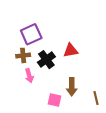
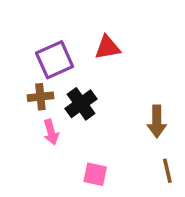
red triangle: (71, 50) -> (107, 47), moved
brown arrow: (72, 87) -> (157, 121), moved

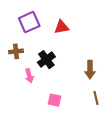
purple square: (55, 60) -> (29, 22), moved
brown cross: (40, 97) -> (16, 51), moved

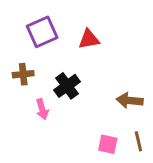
brown arrow: (90, 70) -> (130, 100), turned 96
pink square: (54, 100) -> (108, 144), moved

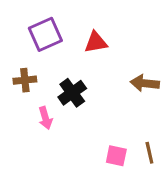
brown arrow: (130, 100) -> (145, 83), moved

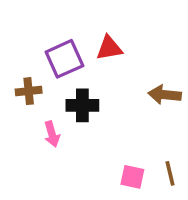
purple square: (45, 34) -> (64, 59), moved
black cross: (72, 93) -> (82, 105), turned 36

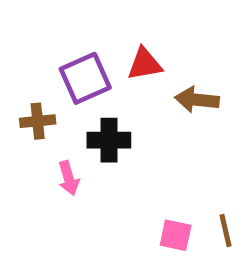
brown arrow: (165, 95) -> (197, 100), moved

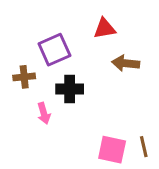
red triangle: (145, 64) -> (104, 28), moved
pink square: (176, 235) -> (112, 150), size x1.4

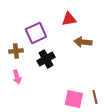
black cross: (70, 89) -> (46, 59), turned -30
pink arrow: (44, 113) -> (17, 77), moved

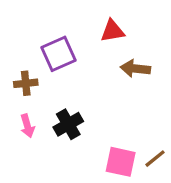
black cross: (46, 59) -> (68, 124), moved
brown line: (95, 97) -> (155, 159), turned 64

